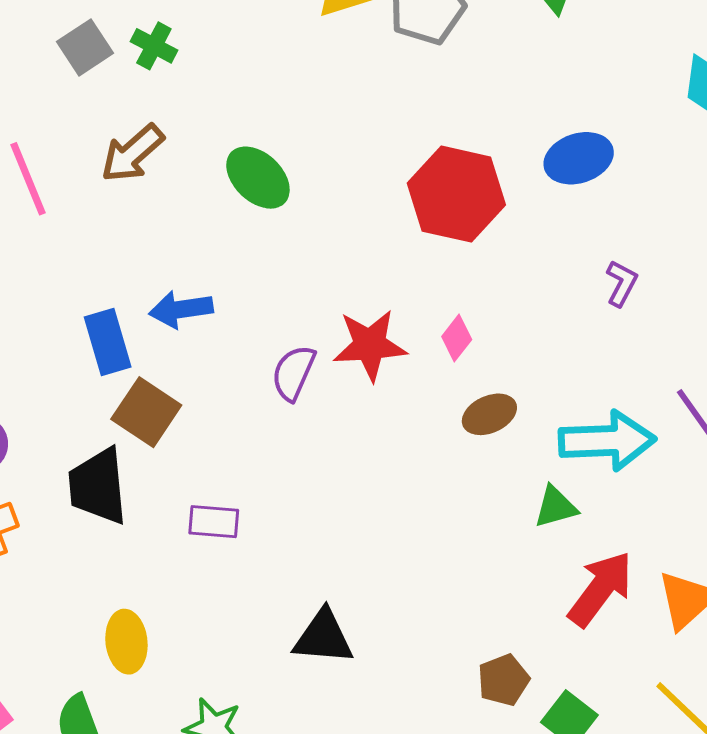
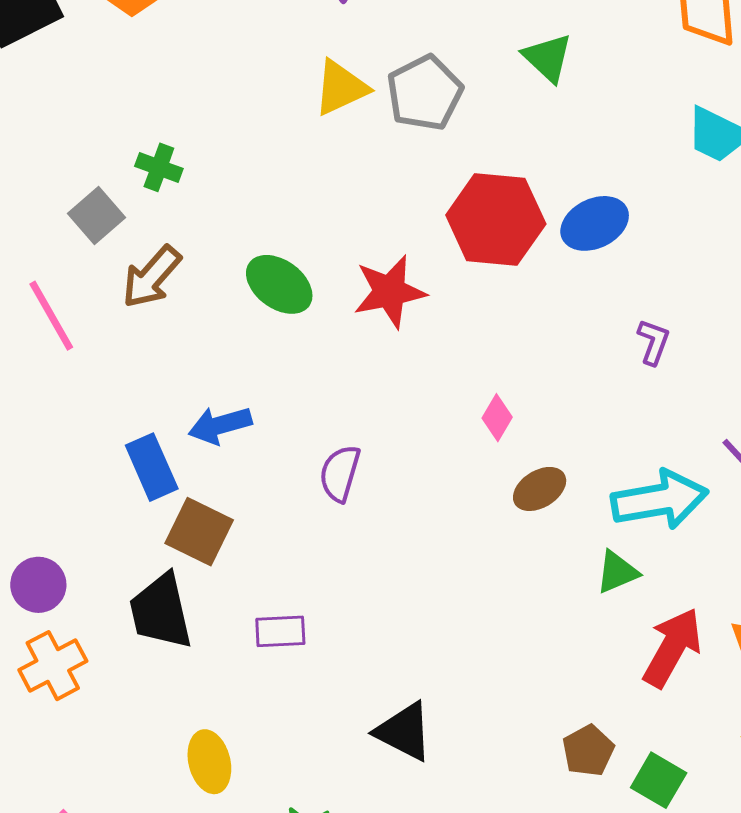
gray square: (85, 47) -> (97, 216), moved
red hexagon: (456, 194) -> (496, 220), moved
red star: (370, 345) -> (390, 292), moved
black triangle: (323, 637) -> (404, 732), turned 30

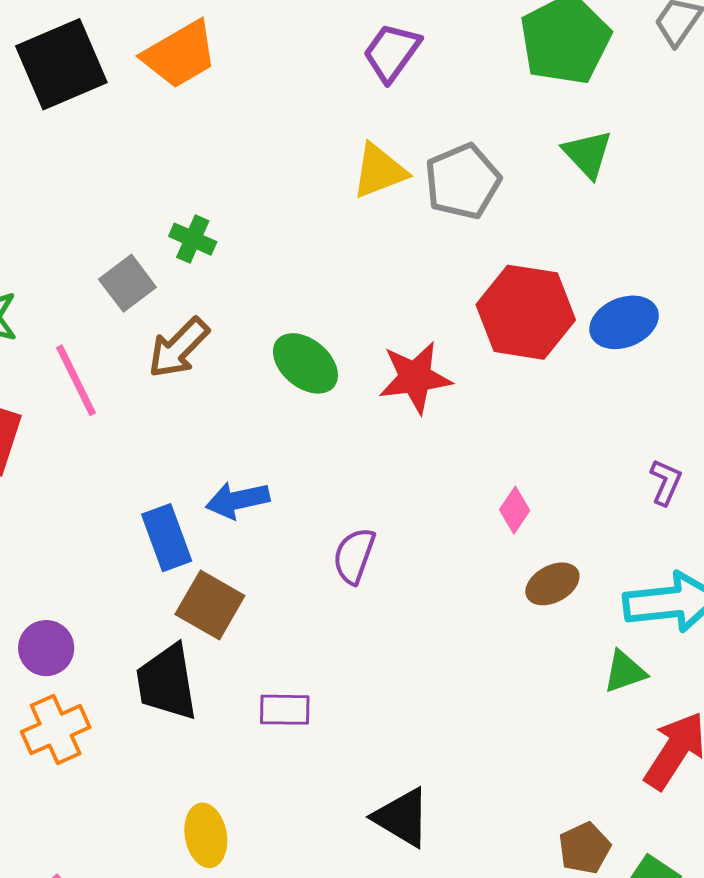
purple L-shape: (653, 342) -> (666, 482), moved

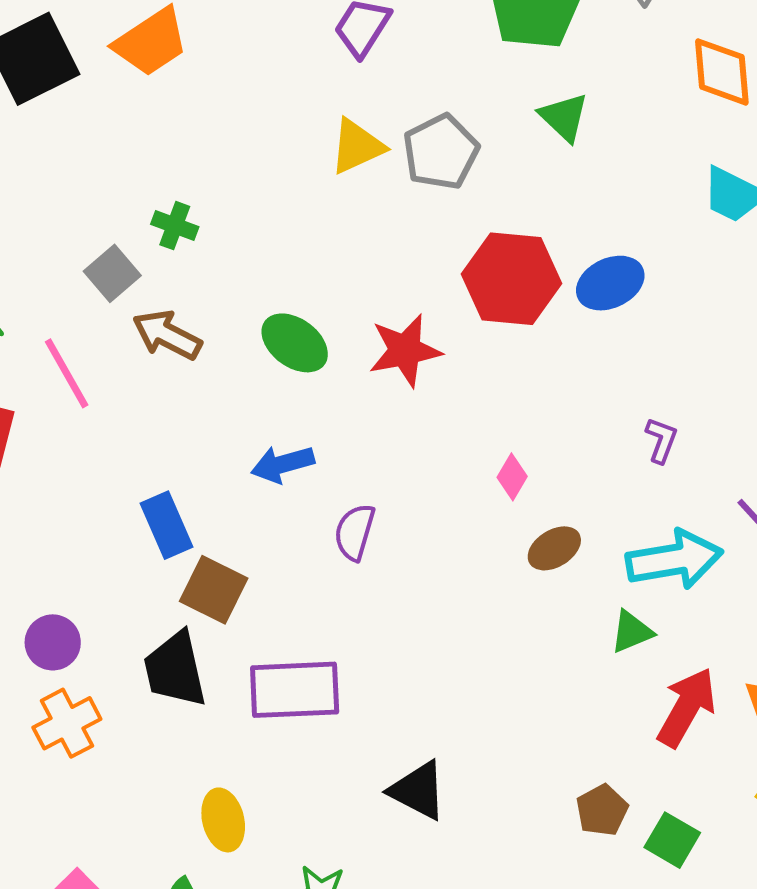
brown arrow: (179, 348) -> (167, 335), turned 76
blue arrow: (238, 500) -> (283, 464), moved
purple rectangle: (285, 710) -> (295, 690), size x1.8

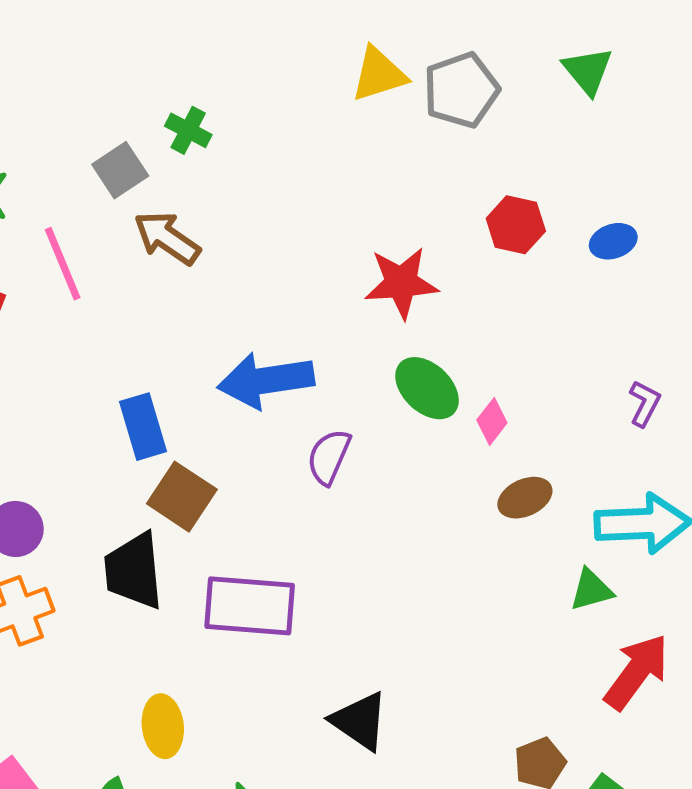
red hexagon: (512, 279) -> (516, 225), size x0.6
blue ellipse: (610, 283) -> (613, 241), size x0.7
green ellipse: (295, 343) -> (427, 388), moved
blue arrow: (283, 464) -> (266, 380), size x1.5

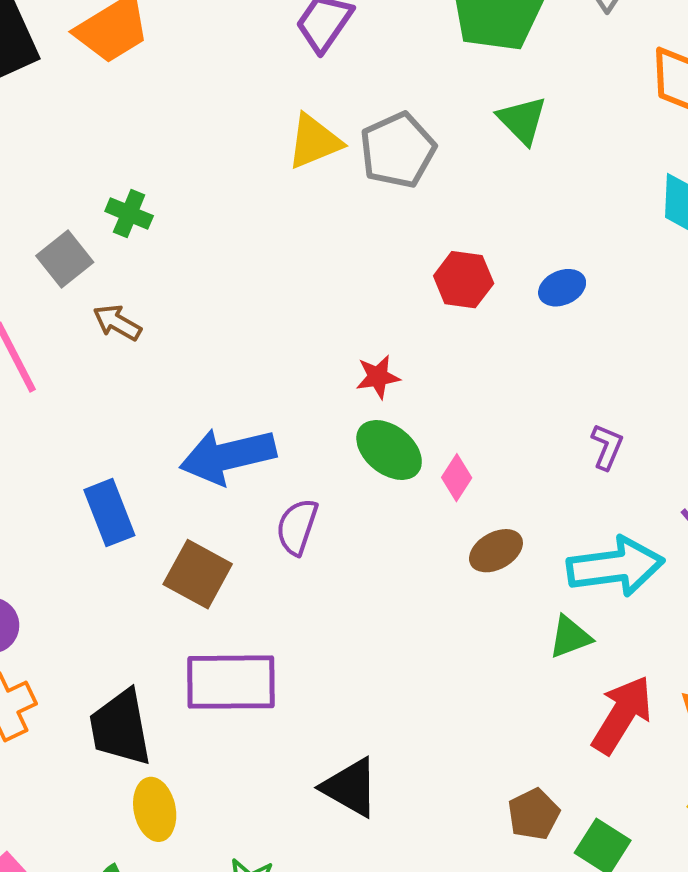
brown arrow: (167, 238) -> (117, 323), size x0.7
red star: (401, 283) -> (378, 377), moved, size x0.6
brown square: (182, 497) -> (198, 574), moved
black trapezoid: (134, 571) -> (120, 728), moved

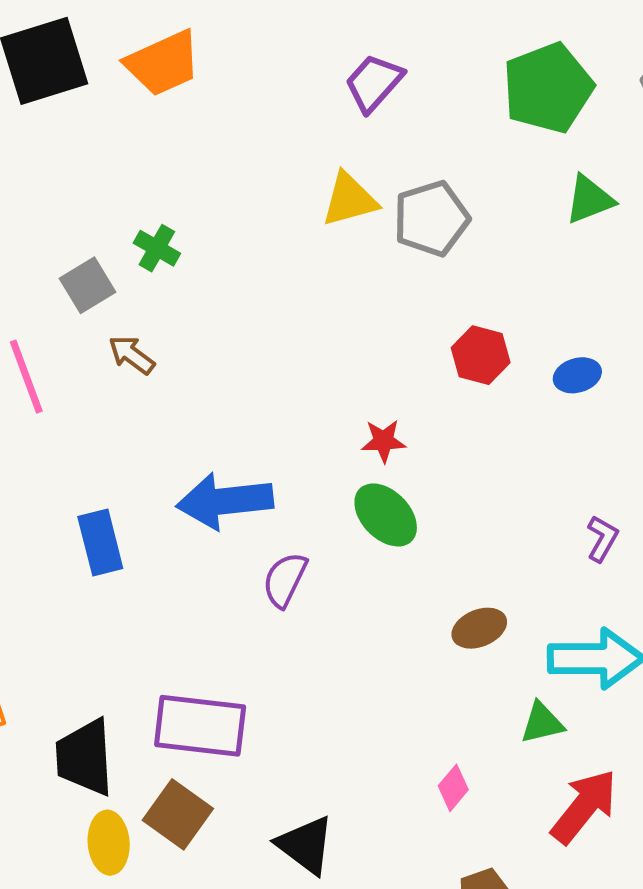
green triangle: (522, 120) -> (590, 199), moved, turned 46
pink diamond: (457, 478) -> (453, 788), moved
brown square: (198, 574) -> (178, 814), moved

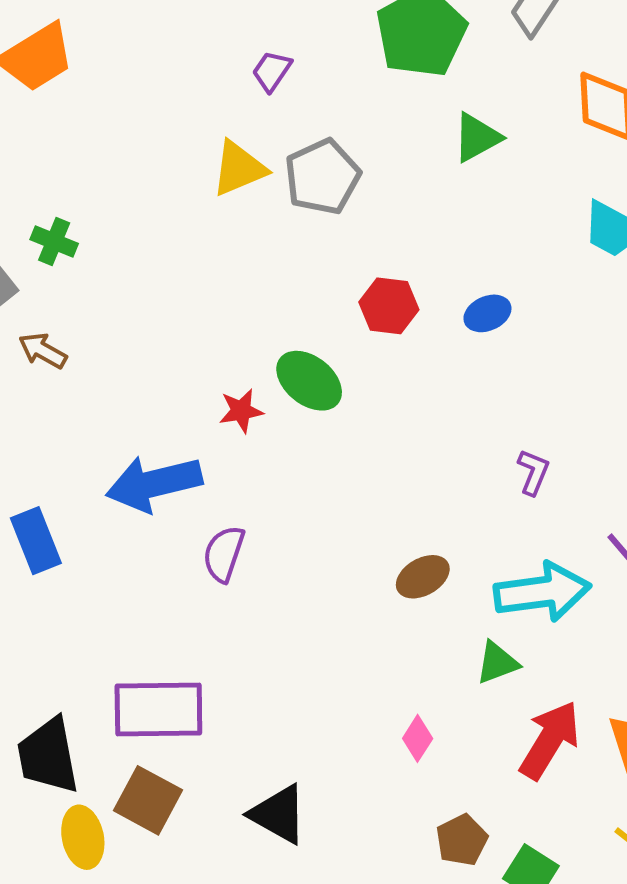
purple trapezoid: (374, 83) -> (272, 71), moved, size x0.7
red star: (384, 441) -> (241, 411), moved
green ellipse: (386, 515) -> (309, 381), moved

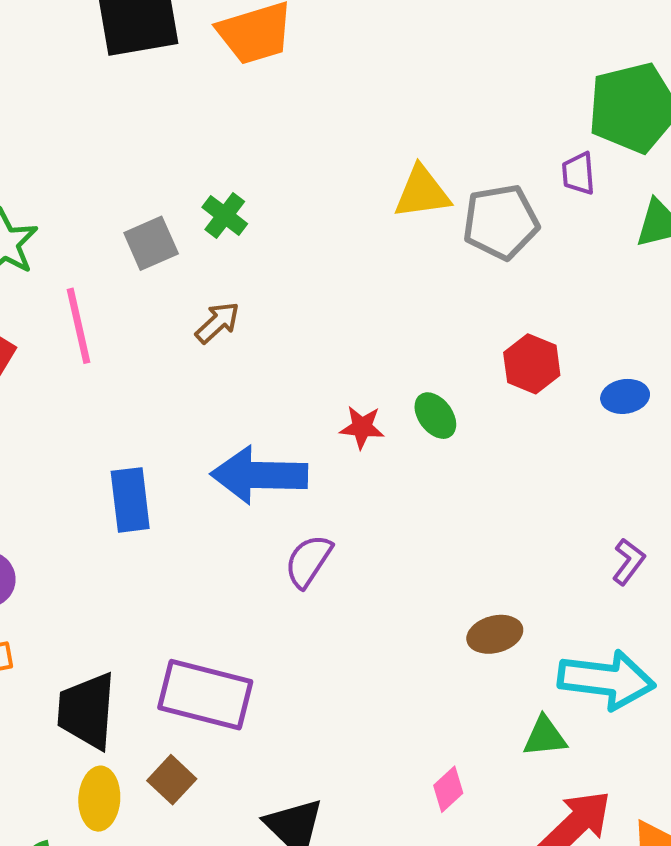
purple trapezoid: (272, 71) -> (578, 174), moved, turned -54
brown arrow: (43, 351) -> (217, 323), moved, turned 93
green ellipse: (309, 381) -> (435, 416), size x0.7
brown square: (148, 800) -> (172, 780), size x0.7

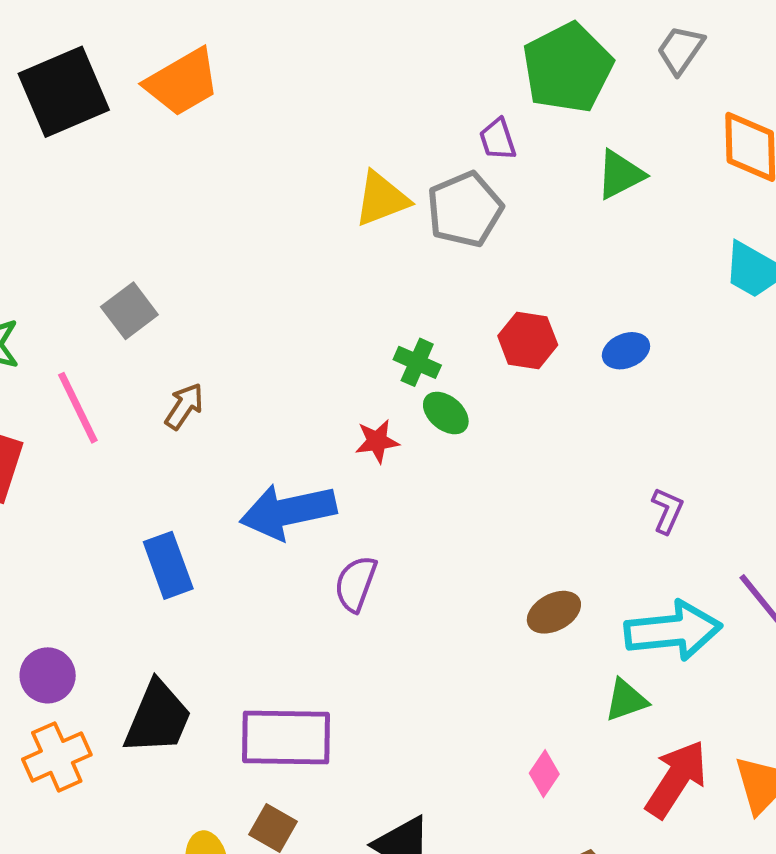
purple trapezoid: (578, 174) -> (498, 139), moved
green cross: (225, 216) -> (417, 362), moved
brown arrow: (217, 323) -> (184, 406), moved
black trapezoid: (87, 711) -> (158, 718), moved, turned -148

